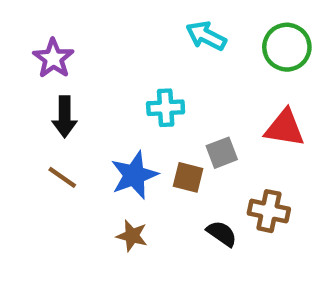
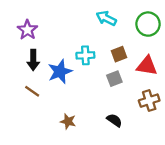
blue star: (134, 175) -> (60, 72), moved
brown square: (188, 177) -> (119, 54), moved, turned -35
brown cross: (269, 211) -> (149, 101), moved, turned -30

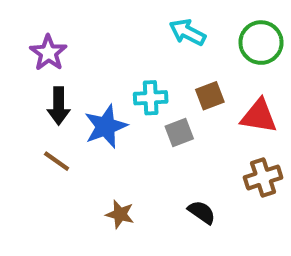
gray square: (114, 79) -> (179, 132), moved

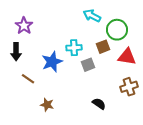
green circle: (261, 43) -> (117, 30), moved
black arrow: (59, 106) -> (16, 52), moved
brown star: (120, 214) -> (47, 105), moved

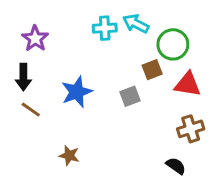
cyan cross: (74, 48) -> (105, 28), moved
brown line: (28, 79) -> (31, 110), moved
black semicircle: (99, 104) -> (176, 166), moved

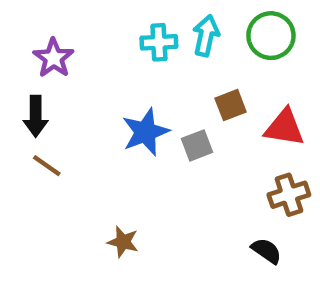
cyan arrow: (136, 24) -> (206, 36), turned 75
green circle: (173, 44) -> (271, 36), moved
blue star: (77, 92) -> (145, 132), moved
brown star: (69, 155) -> (123, 242), moved

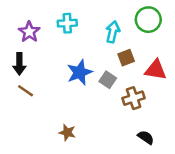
cyan arrow: (206, 36) -> (113, 32), moved
cyan cross: (159, 42) -> (67, 23), moved
gray square: (197, 145) -> (108, 80), turned -35
brown cross: (289, 195) -> (134, 98), moved

